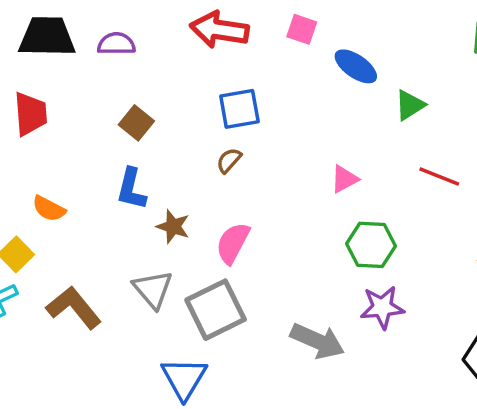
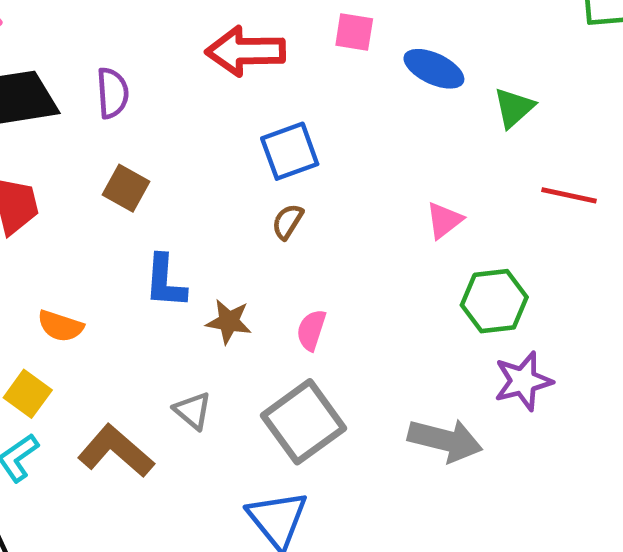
purple semicircle: (116, 44) -> (112, 93), turned 96
brown square: (136, 123) -> (126, 188), moved
pink semicircle: (233, 243) -> (311, 330), size x0.7
gray triangle: (153, 289) -> (193, 411), moved, size x0.7

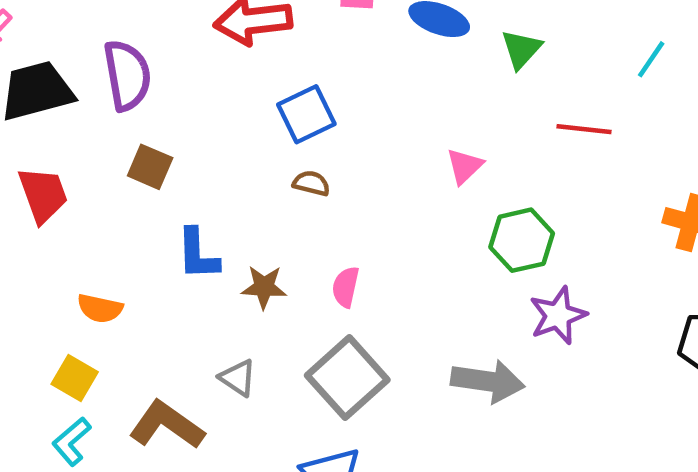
purple semicircle: (112, 93) -> (127, 75), size x1.4
brown semicircle: (287, 222) -> (311, 183), turned 78

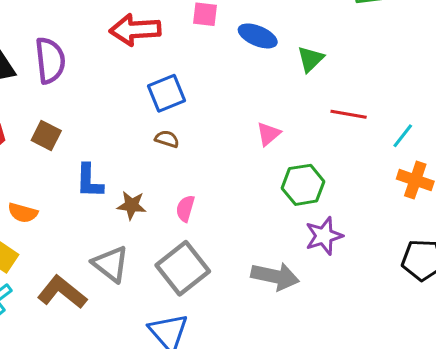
cyan line: (651, 59) -> (403, 136), moved
brown square: (150, 167) -> (46, 135), moved
gray triangle: (238, 378) -> (111, 264), size x1.5

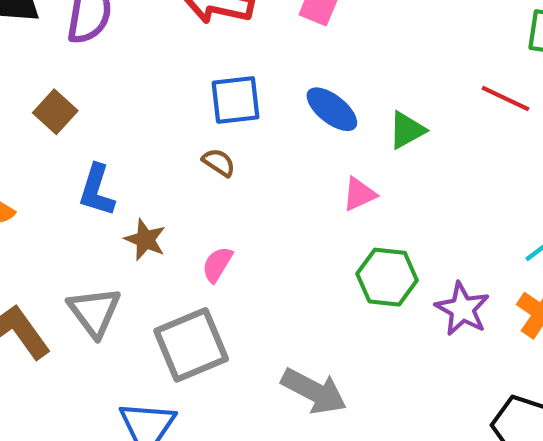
blue ellipse: (258, 36) -> (332, 109), moved
green triangle: (310, 59) -> (407, 130), moved
red line: (349, 114) -> (505, 98), moved
purple star: (324, 236) -> (462, 309), moved, turned 30

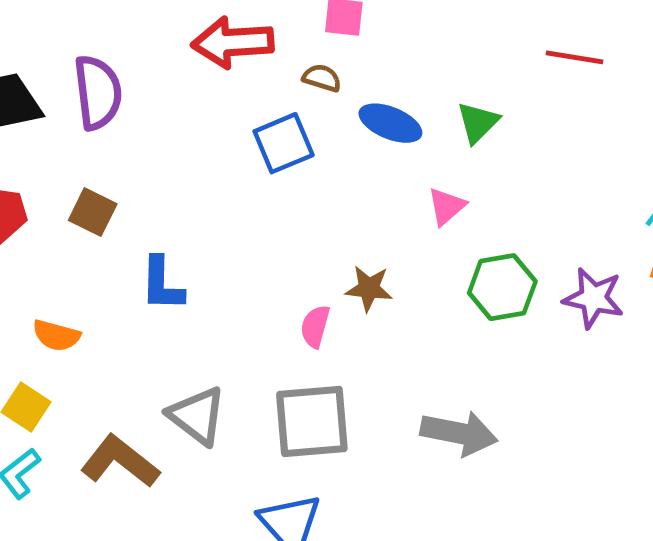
brown semicircle: (219, 162) -> (322, 78), moved
brown star: (145, 240) -> (369, 288), moved
gray square: (191, 345) -> (312, 421), turned 34

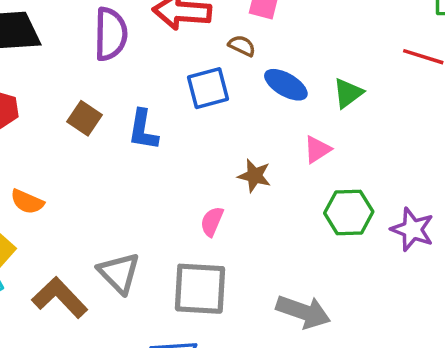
purple semicircle: (98, 92) -> (111, 34), moved
brown square: (93, 212) -> (84, 118), moved
blue L-shape: (162, 284) -> (143, 130), moved
brown star: (369, 288) -> (254, 176), moved

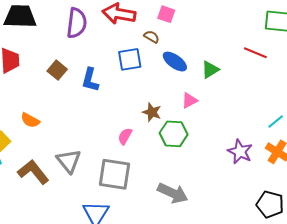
orange semicircle: (27, 202) -> (30, 120), moved
green hexagon: (349, 212) -> (174, 134), moved

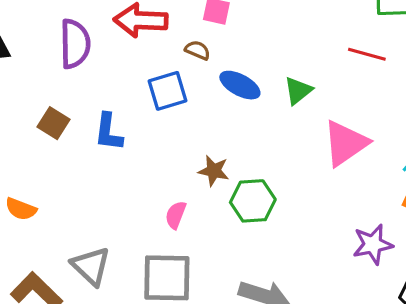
pink triangle: (189, 100) -> (346, 143), moved, size x1.8
purple star: (240, 152) -> (373, 244), moved, turned -30

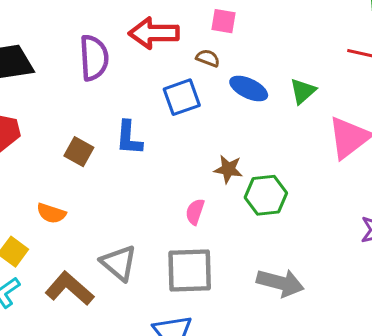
brown square: (53, 123) -> (79, 152), moved

